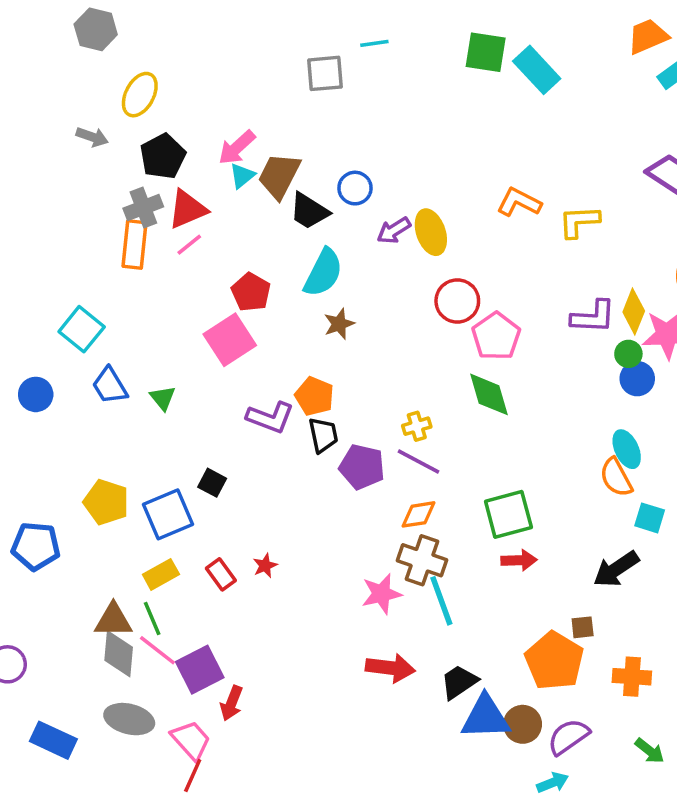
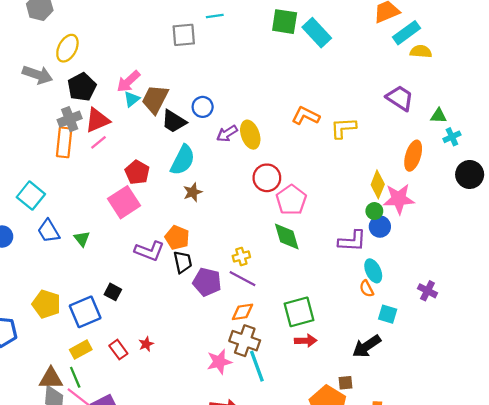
gray arrow: (92, 137) -> (38, 75), size x1.5
purple L-shape: (593, 317) -> (352, 241), moved
orange semicircle: (616, 477) -> (367, 289), size x0.7

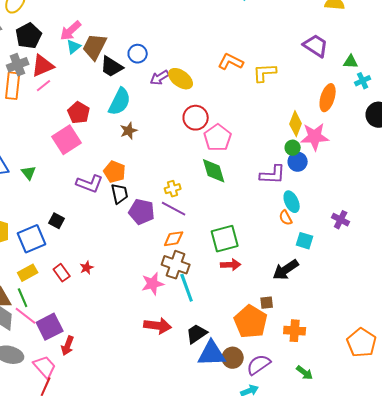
yellow ellipse: (250, 135) -> (181, 79), turned -35

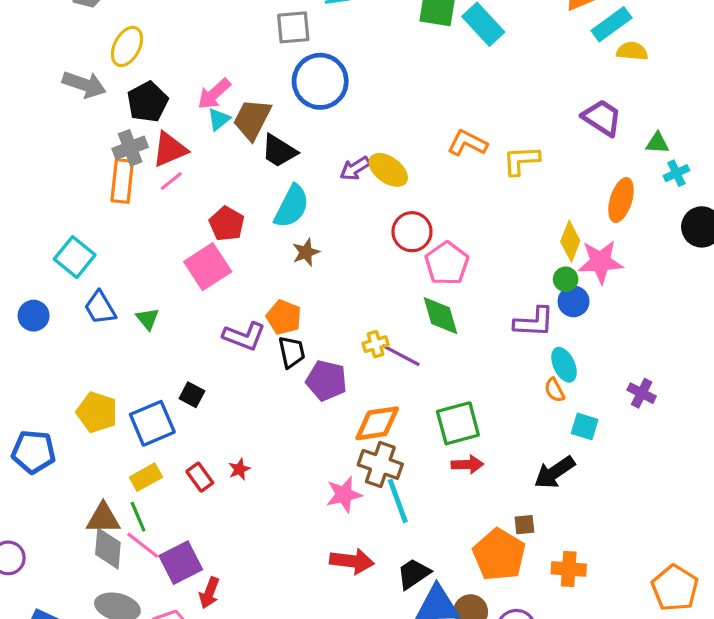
blue circle: (138, 54) -> (320, 81), moved, size x1.8
purple line: (174, 209) -> (401, 355), moved
orange diamond: (174, 239) -> (377, 423), size x1.4

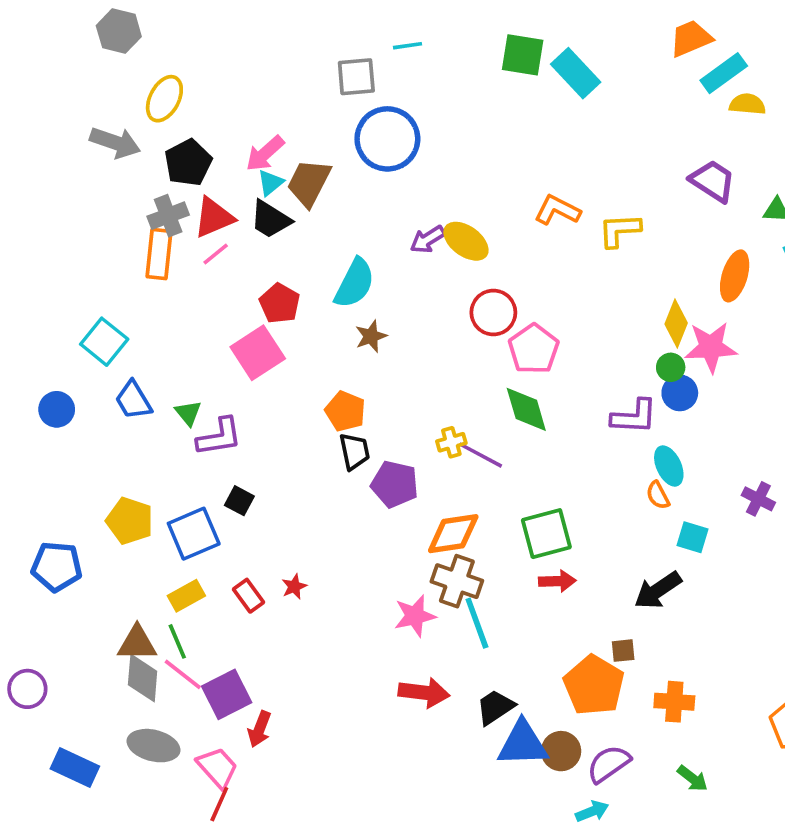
black trapezoid: (279, 151) -> (270, 219), moved
purple L-shape: (244, 336) -> (219, 437), moved, turned -30

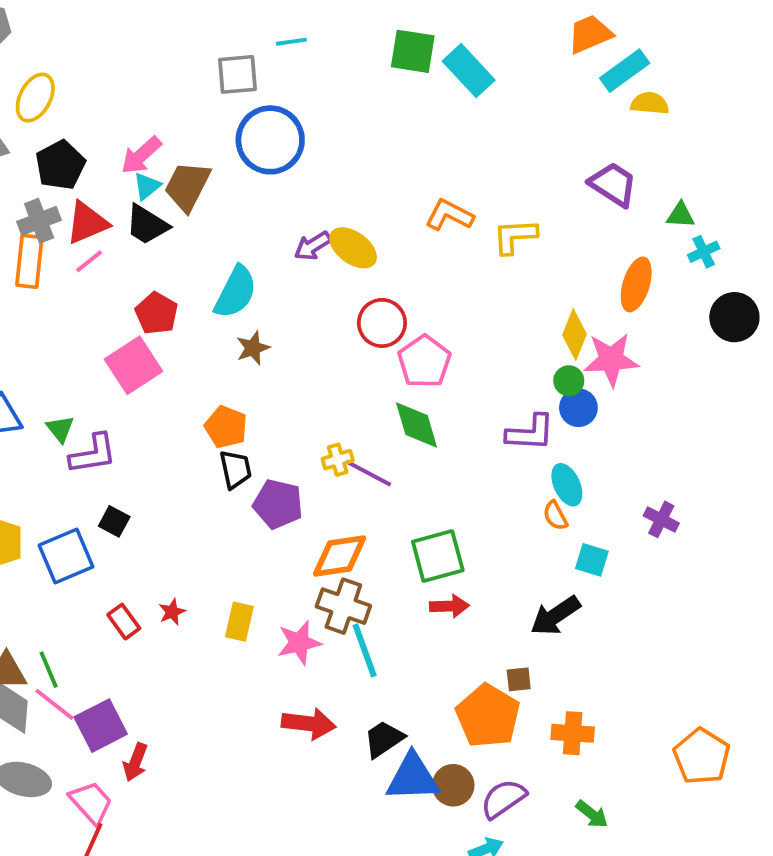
yellow rectangle: (186, 596) -> (239, 622), moved, turned -48

